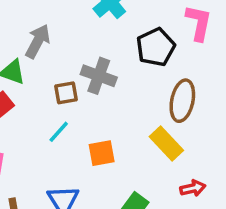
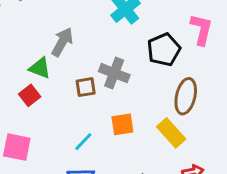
cyan line: (59, 132) -> (83, 142), moved
orange square: (102, 153) -> (122, 124), moved

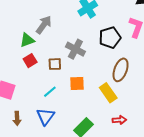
green triangle: (40, 68) -> (27, 40), turned -49
brown square: (86, 87) -> (55, 64), moved
red square: (30, 95) -> (30, 61), moved

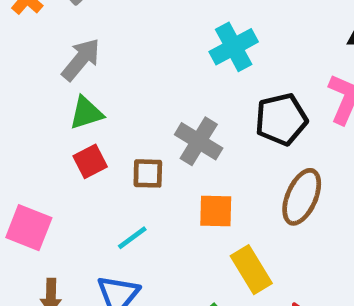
gray arrow: (44, 25) -> (81, 59), moved
orange square: (77, 83) -> (216, 211), moved
yellow rectangle: (108, 93) -> (251, 270), moved

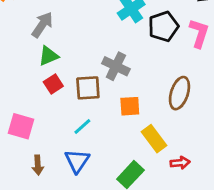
black pentagon: (281, 119) -> (163, 26), moved
brown square: (148, 173) -> (88, 88), size x1.4

